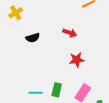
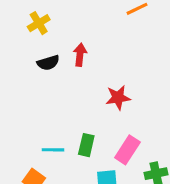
yellow cross: (16, 13) -> (39, 23), moved
red arrow: (70, 33) -> (80, 55), moved, turned -104

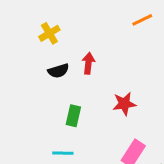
green rectangle: (86, 145) -> (73, 116), moved

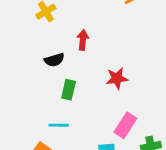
black semicircle: (58, 71) -> (54, 60), moved

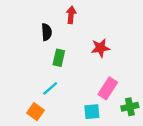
black semicircle: (54, 60) -> (47, 32), turned -77
cyan line: (59, 125) -> (50, 88), turned -42

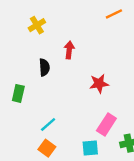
green rectangle: (59, 58) -> (18, 93), moved
orange square: (36, 112) -> (47, 148), moved

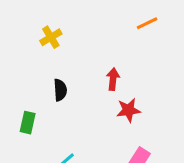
red arrow: (69, 50) -> (113, 79), moved

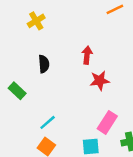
green rectangle: (28, 123) -> (17, 91), turned -60

